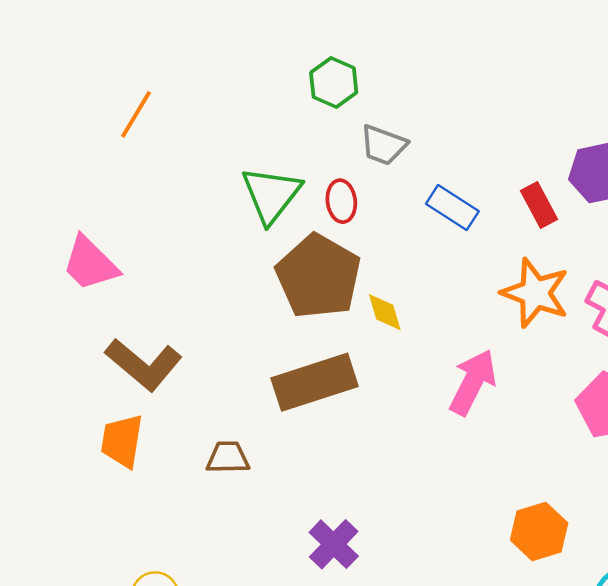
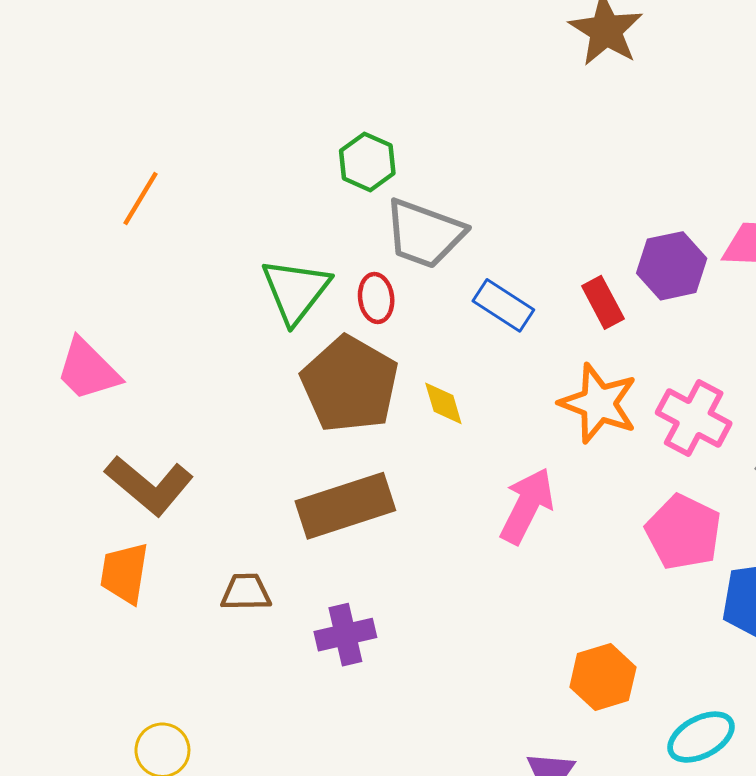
gray trapezoid: (383, 145) -> (424, 234), size x1.5
yellow diamond: (385, 312) -> (443, 403), moved
purple cross: (334, 544) -> (345, 635), moved, turned 33

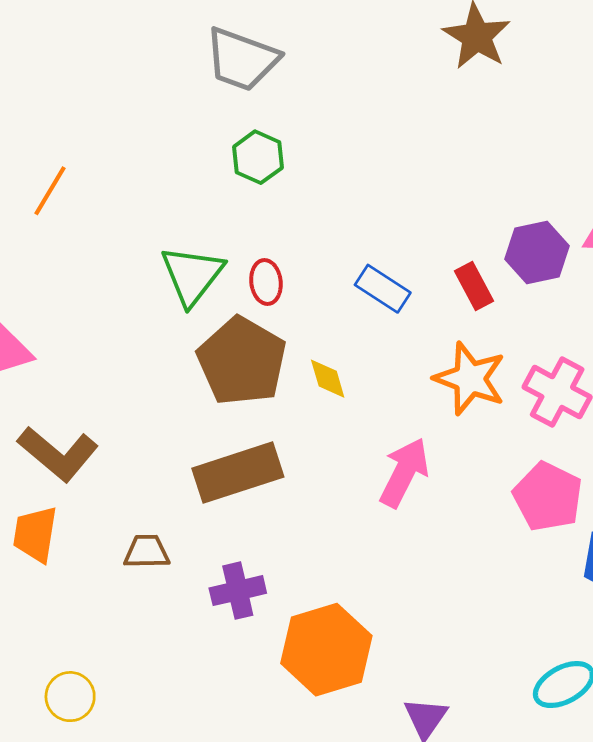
gray trapezoid: (424, 234) -> (242, 59), moved
orange hexagon: (603, 677) -> (326, 650), moved, size x1.5

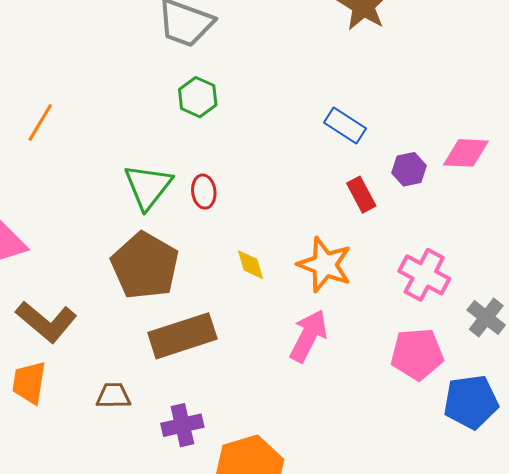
purple hexagon: (537, 252) -> (409, 169), size x0.7
blue rectangle: (383, 289) -> (345, 126), moved
brown pentagon: (242, 361) -> (145, 266), moved
orange star: (470, 379) -> (325, 265), moved
pink pentagon: (548, 497) -> (417, 354), turned -30

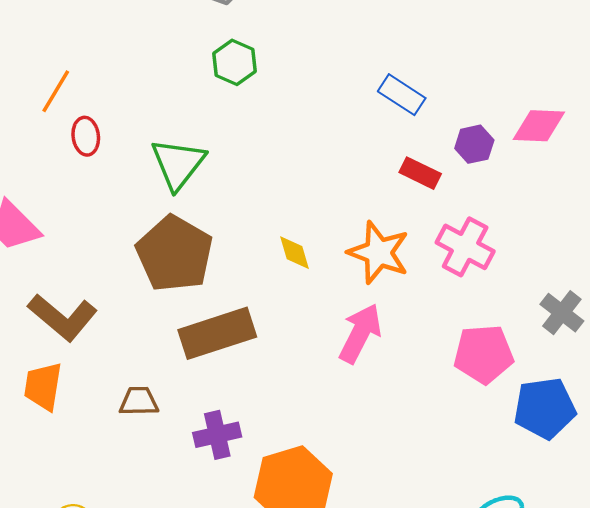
red ellipse: (204, 192) -> (86, 136), moved
red rectangle: (361, 195) -> (420, 173), turned -36
pink cross: (424, 275) -> (465, 247), moved

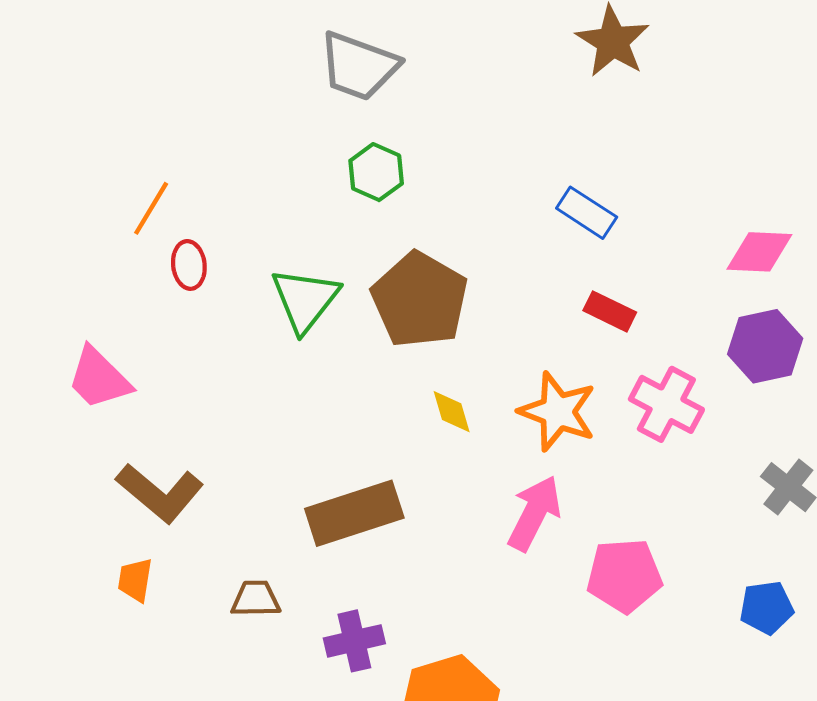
purple hexagon: (474, 144) -> (765, 346), moved, size x1.5
brown pentagon: (175, 254) -> (420, 300), moved
pink pentagon: (484, 354) -> (624, 576), moved
orange trapezoid: (43, 386) -> (135, 580), size x0.7
blue pentagon: (545, 408) -> (767, 608), size x0.7

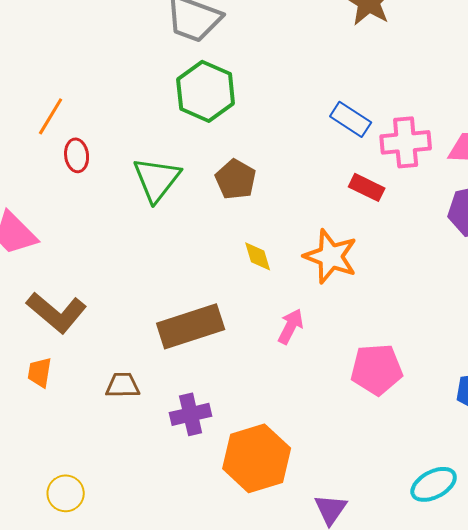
green hexagon: (376, 172) -> (206, 91), size x1.5
brown pentagon: (420, 300) -> (236, 179), size x0.6
pink cross: (666, 404) -> (406, 142), moved, turned -33
pink arrow: (534, 513) -> (291, 326), moved, size x0.7

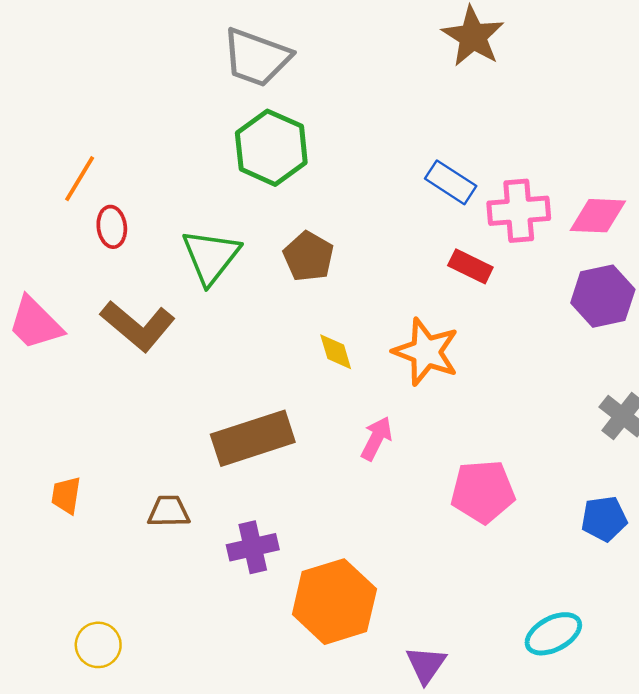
brown L-shape: (57, 312) -> (138, 326), moved

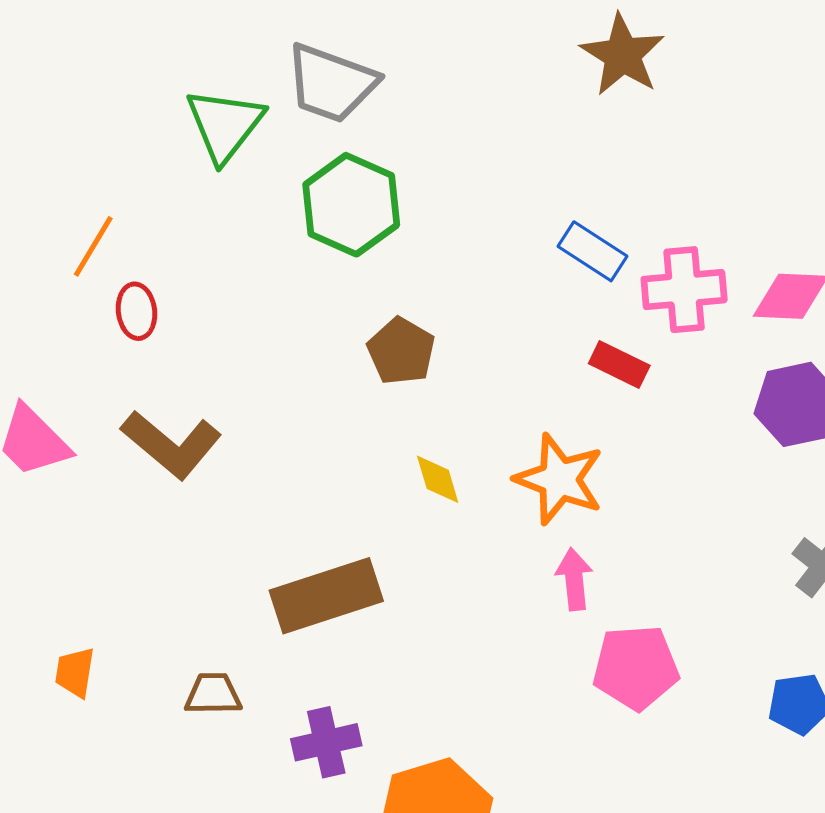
green triangle: (211, 257) -> (225, 125), moved
pink arrow: (376, 438) -> (574, 579), moved, turned -33

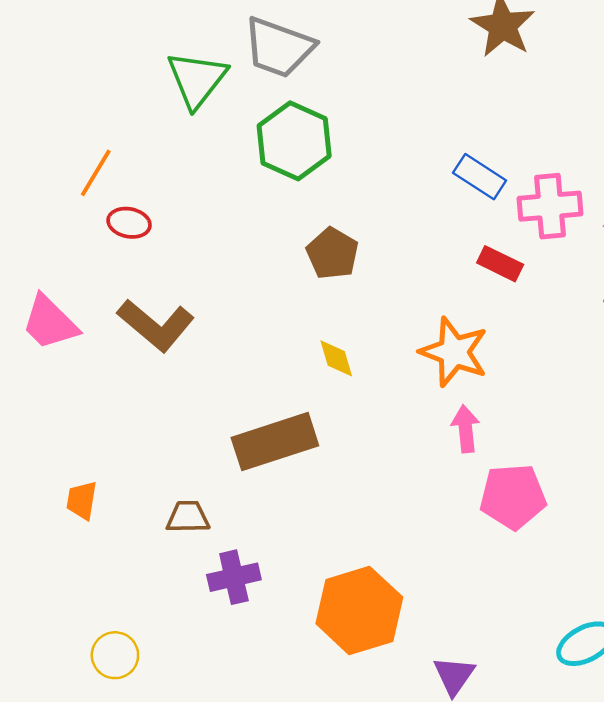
red ellipse: (136, 311) -> (129, 223), turned -72
yellow diamond: (438, 479) -> (336, 358), moved
purple cross: (326, 742) -> (234, 577), moved

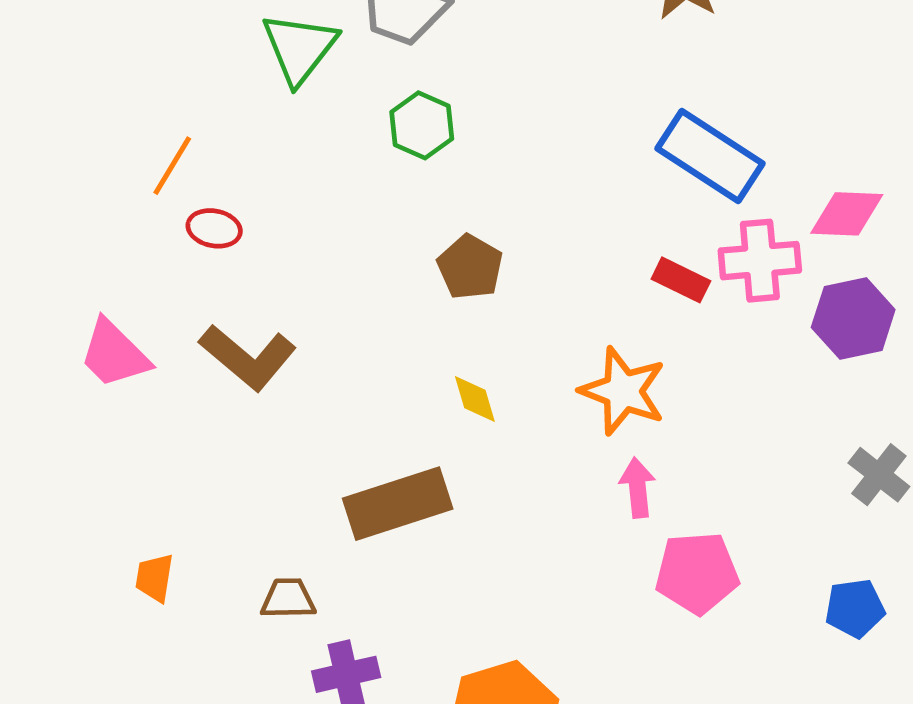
green hexagon: (294, 141) -> (422, 125), size x0.7
blue rectangle: (480, 177) -> (710, 156), moved, size x1.6
pink cross: (550, 206) -> (760, 261), moved

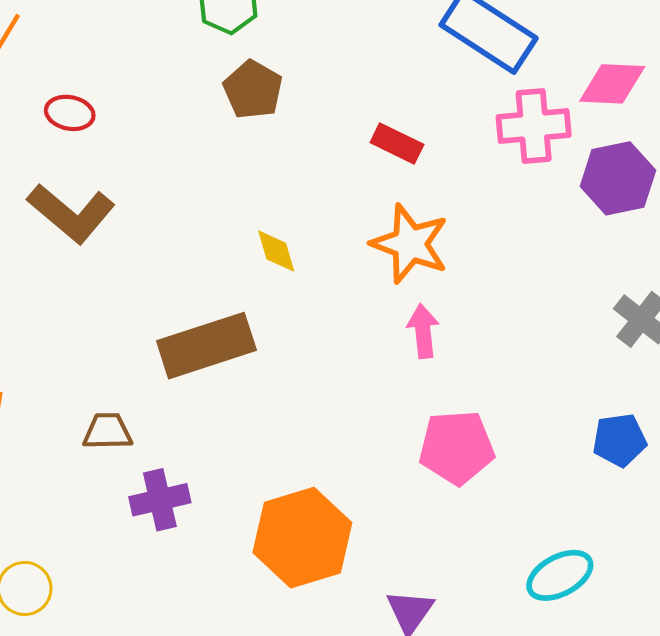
red ellipse: (214, 228) -> (70, 113), moved
brown pentagon: (470, 267) -> (253, 90), moved
red rectangle: (681, 280) -> (397, 143), moved
pink pentagon: (697, 573) -> (457, 447), moved

